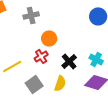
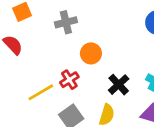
red cross: (41, 56) -> (69, 80), moved

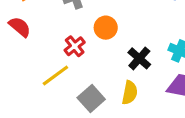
red cross: (69, 80) -> (75, 46), moved

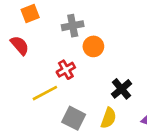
orange circle: (106, 28) -> (93, 46), moved
gray square: (91, 99) -> (74, 118), turned -30

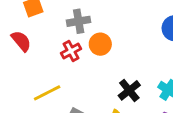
red cross: (66, 70) -> (71, 51), moved

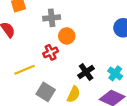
red cross: (71, 51) -> (51, 52), moved

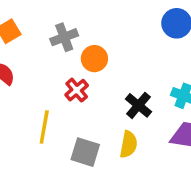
yellow line: (25, 70) -> (44, 127), turned -42

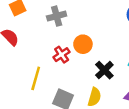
orange circle: (94, 59) -> (83, 44), moved

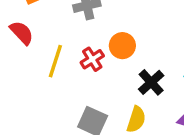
yellow line: (36, 78) -> (55, 61), moved

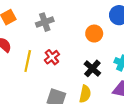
orange circle: (122, 46) -> (94, 34), moved

